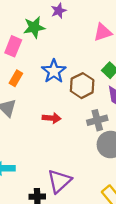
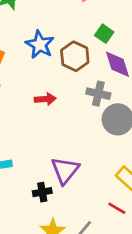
gray cross: (97, 120) -> (98, 94), turned 36

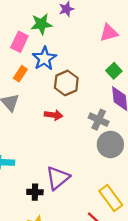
blue star: (40, 45) -> (44, 58), moved
brown hexagon: (75, 56) -> (66, 83), moved

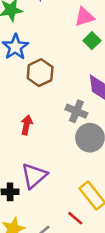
green square: (114, 71) -> (92, 41), moved
red arrow: (54, 115) -> (27, 125), moved, turned -84

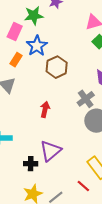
gray cross: (76, 111) -> (86, 99), turned 30

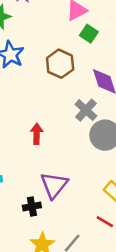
brown hexagon: (57, 67) -> (60, 64), moved

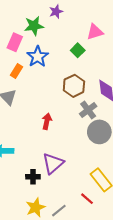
green square: (89, 34) -> (78, 50), moved
brown hexagon: (60, 64) -> (74, 86), moved

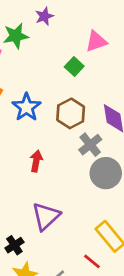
blue star: (38, 57) -> (26, 107), moved
black cross: (33, 177) -> (14, 245), moved, turned -32

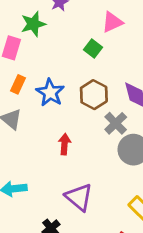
purple triangle: (46, 216) -> (79, 197), turned -32

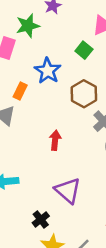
orange rectangle: (18, 84) -> (20, 91), moved
blue star: (50, 93) -> (48, 71), moved

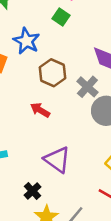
brown hexagon: (84, 94) -> (52, 73), moved
red arrow: (55, 140) -> (40, 110), turned -60

